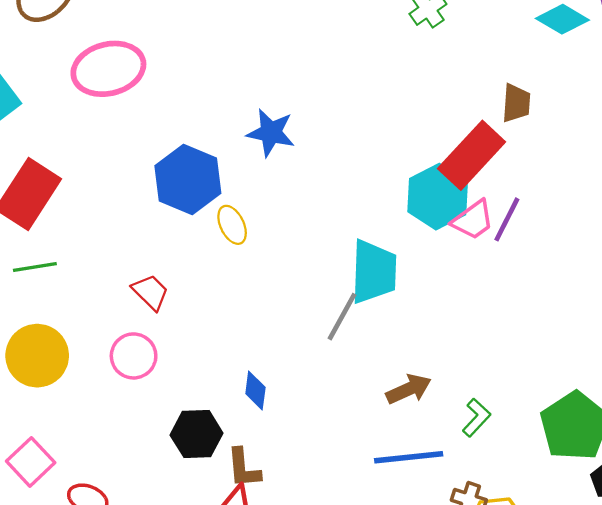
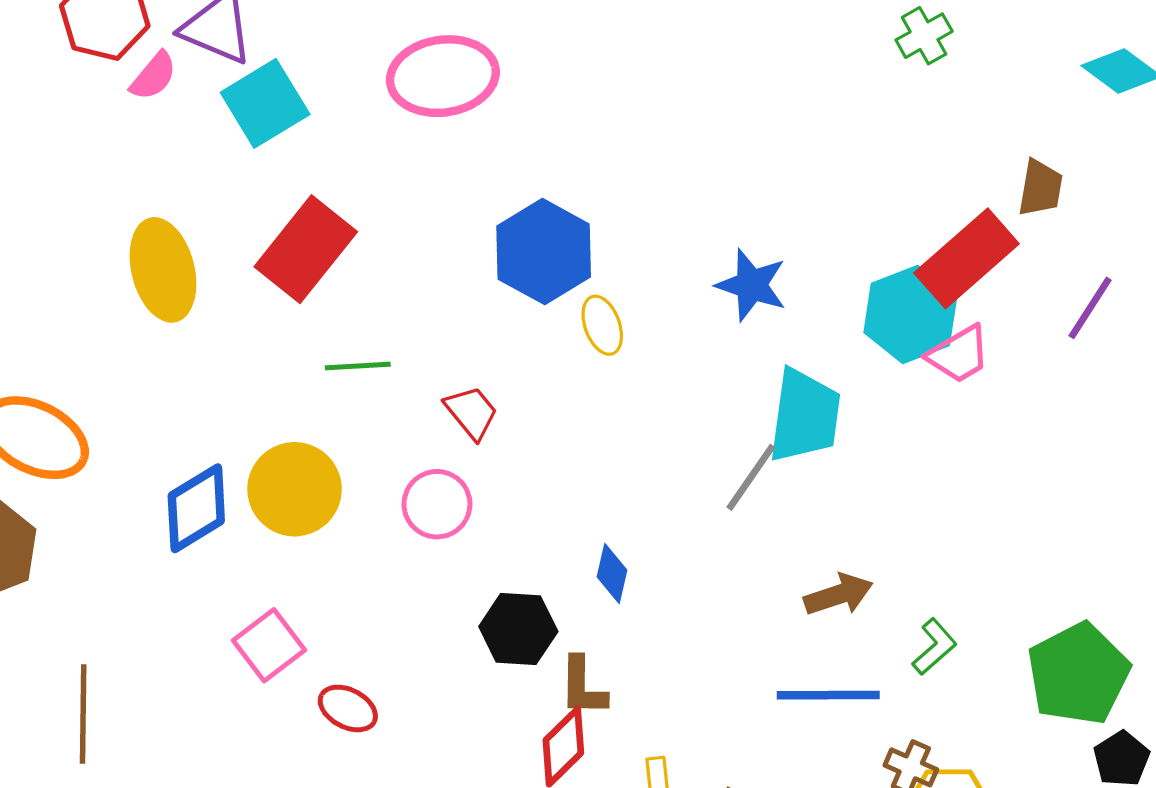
blue star: (271, 133) -> (751, 285), moved
purple line: (507, 219) -> (1090, 308), moved
green line: (35, 267) -> (358, 366), moved

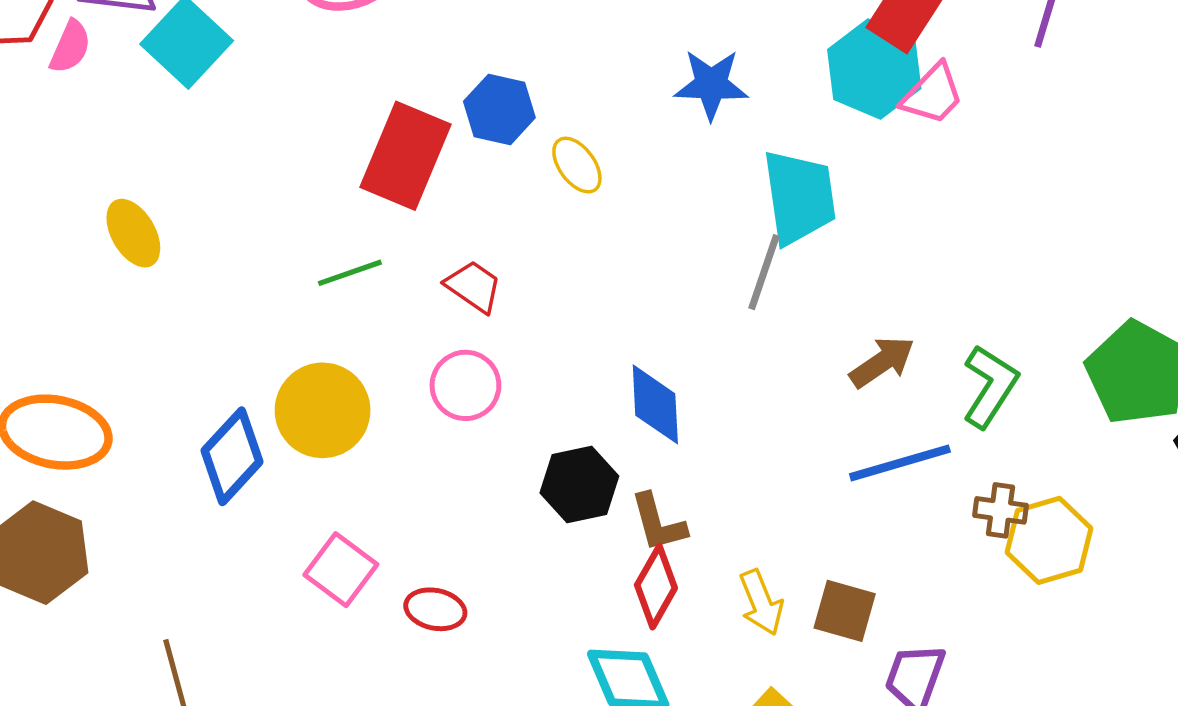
red rectangle: (306, 249) -> (406, 156), moved
blue hexagon: (544, 252) -> (499, 109), size x0.7
yellow ellipse: (163, 270) -> (133, 233), size x0.7
blue diamond: (612, 574) -> (655, 404), size x1.4
green L-shape: (934, 647) -> (990, 386), size x1.4

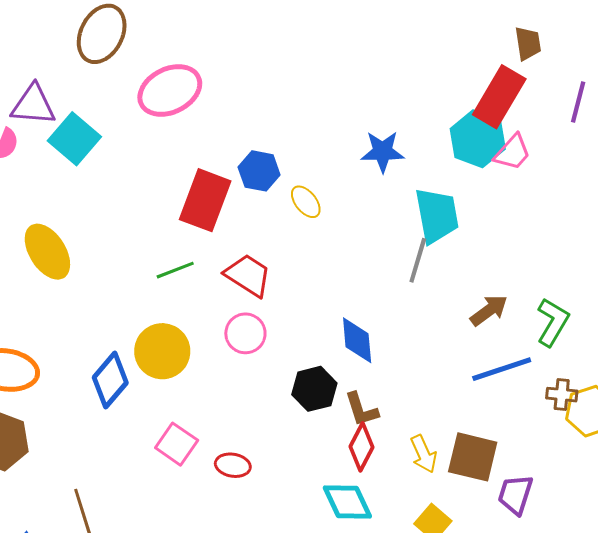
yellow ellipse: (133, 233) -> (47, 252), size x1.4
red trapezoid: (474, 286) -> (248, 275), size x1.4
brown square: (845, 611) -> (473, 457), size x1.4

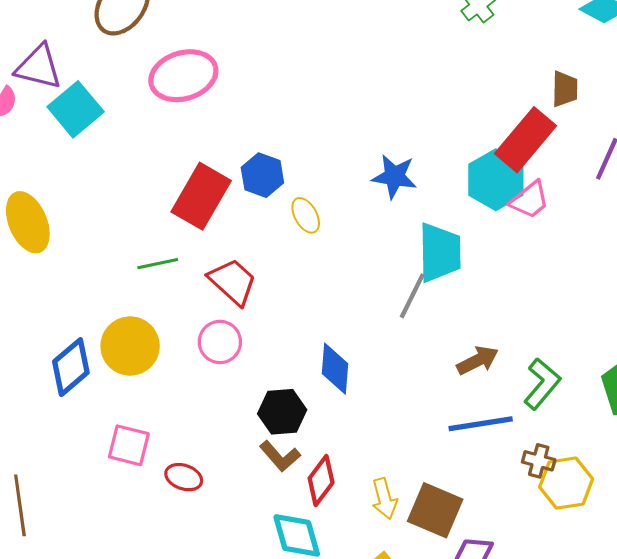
brown L-shape: (361, 409) -> (280, 456), moved, turned -33
pink square: (177, 444) -> (129, 445), turned -30

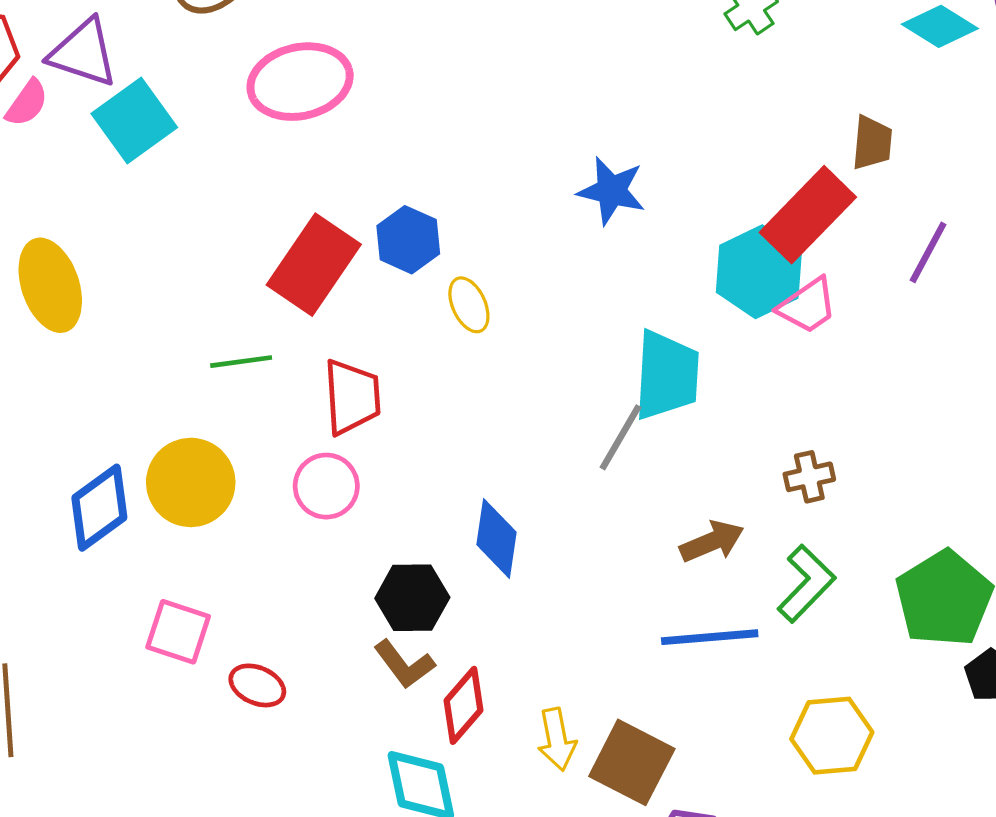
blue star: (394, 176) -> (611, 191), moved
red trapezoid: (233, 282) -> (352, 397), turned 40
brown cross: (539, 461) -> (809, 477), moved, turned -32

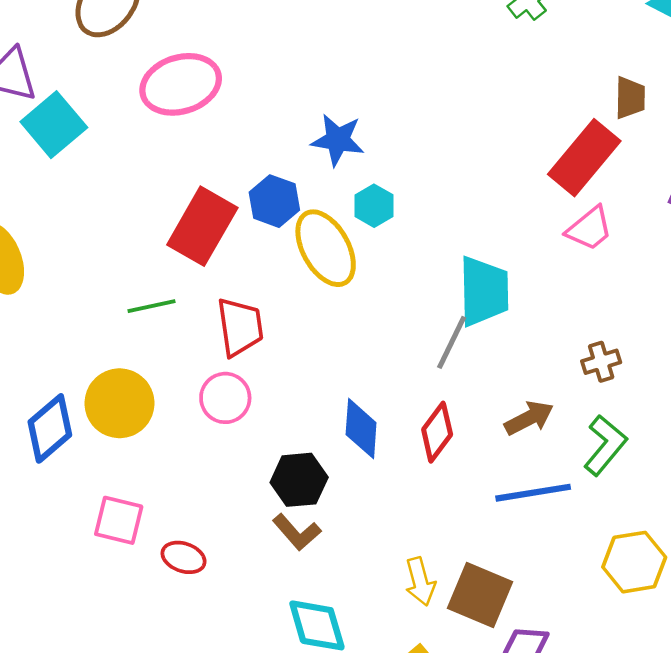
blue star: (611, 191) -> (338, 140), moved
cyan hexagon: (759, 272) -> (374, 206), moved, size x0.6
yellow ellipse: (469, 305) -> (326, 248), size x1.8
red diamond: (463, 705) -> (437, 432), moved

